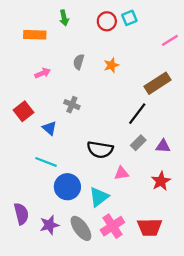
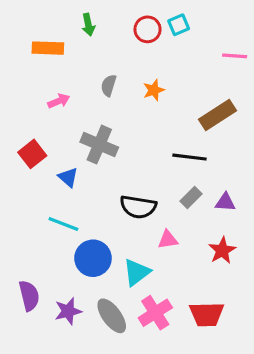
pink line: (170, 40) -> (235, 56), turned 36
gray cross: (72, 105) -> (99, 145), size x1.6
black line: (137, 114) -> (190, 157), turned 60

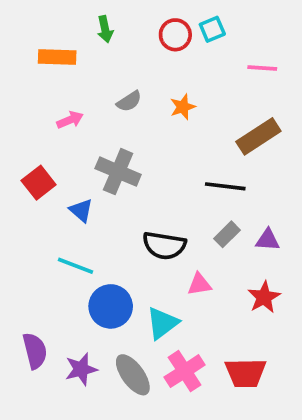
pink line: (235, 56) -> (262, 68), moved
gray semicircle: (109, 85) -> (129, 101), turned -140

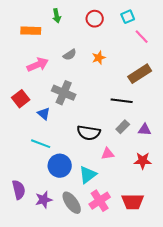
cyan square: (212, 29) -> (128, 17), moved
pink line: (262, 68) -> (142, 37), turned 42
pink arrow: (70, 120) -> (38, 65), size x1.5
red star: (264, 297) -> (143, 161), turned 30

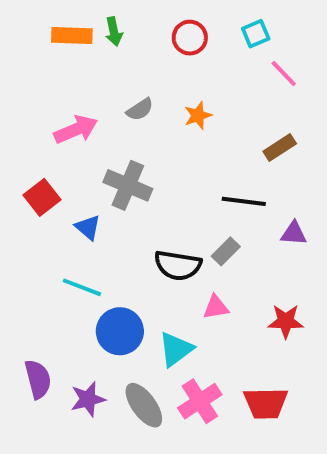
orange rectangle: (31, 31) -> (72, 36), moved
brown rectangle: (140, 74) -> (280, 147), size x0.7
gray rectangle: (123, 127) -> (226, 251), moved
purple triangle: (145, 130) -> (294, 233), moved

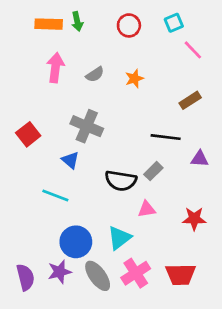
pink arrow: (76, 129) -> (55, 68), moved, turned -60
blue triangle: (88, 227) -> (70, 160), moved
blue circle: (120, 331) -> (76, 242), moved
purple semicircle: (38, 379) -> (25, 277), moved

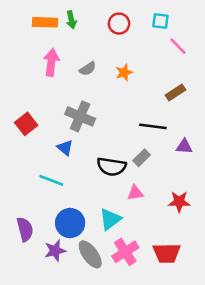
cyan square: (174, 23) -> (160, 21), turned 30
purple semicircle: (25, 277) -> (25, 229), moved

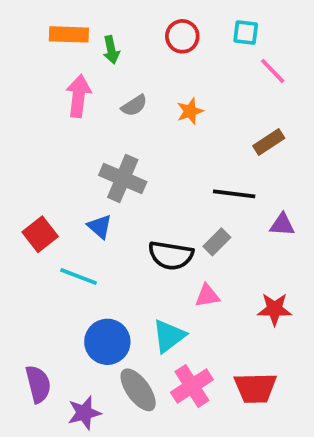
green arrow: (71, 20) -> (111, 50), moved
red square: (26, 124) -> (40, 234), moved
purple semicircle: (25, 229) -> (38, 384), moved
purple star: (55, 251) -> (84, 413), moved

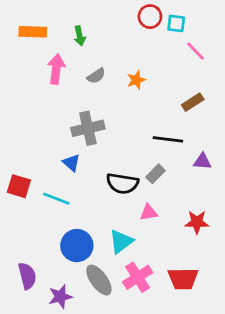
orange rectangle: (69, 34) -> (33, 32), moved
red circle: (182, 36) -> (150, 17), moved
gray cross: (123, 179) -> (88, 128), turned -36
red square: (40, 234) -> (19, 186), moved, turned -35

